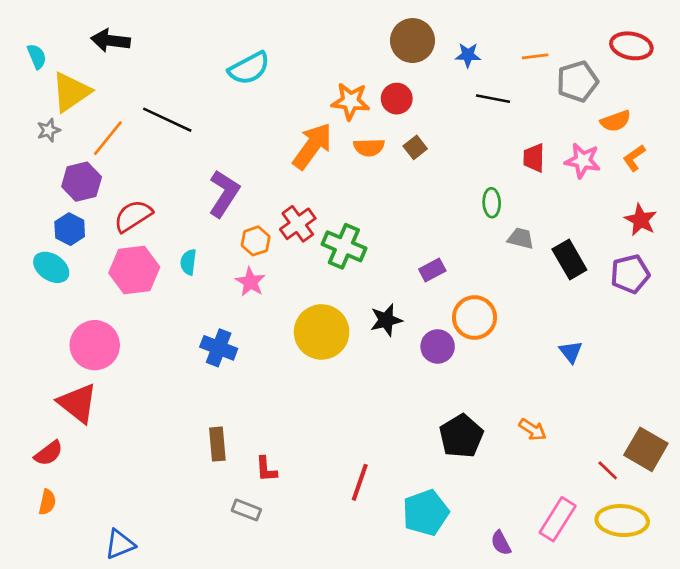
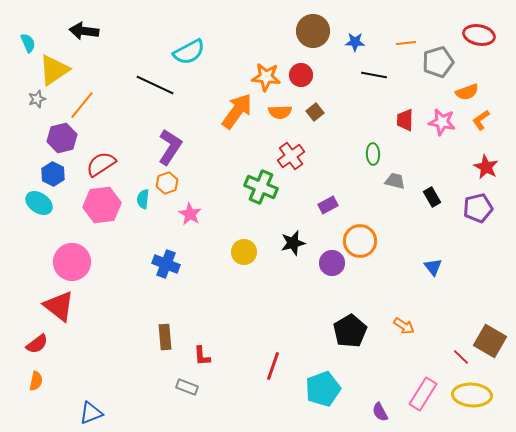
black line: (167, 120) -> (155, 85), moved
red cross: (298, 224) -> (291, 156), moved
orange hexagon: (256, 241) -> (167, 183), moved
black rectangle: (569, 259) -> (432, 197), size x0.7
yellow circle: (322, 332) -> (244, 252), size x0.6

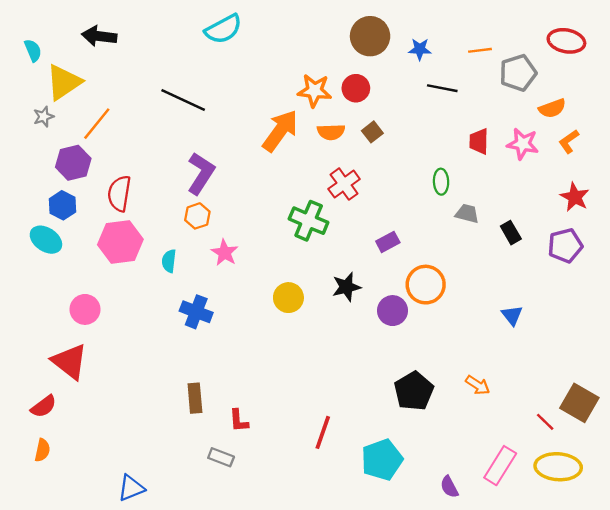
cyan semicircle: (189, 52) -> (223, 29), moved
red semicircle: (101, 164) -> (119, 193), turned -48
cyan semicircle: (143, 199) -> (169, 261), moved
pink circle: (72, 262) -> (85, 309), size x0.7
blue triangle: (91, 413) -> (131, 488), moved

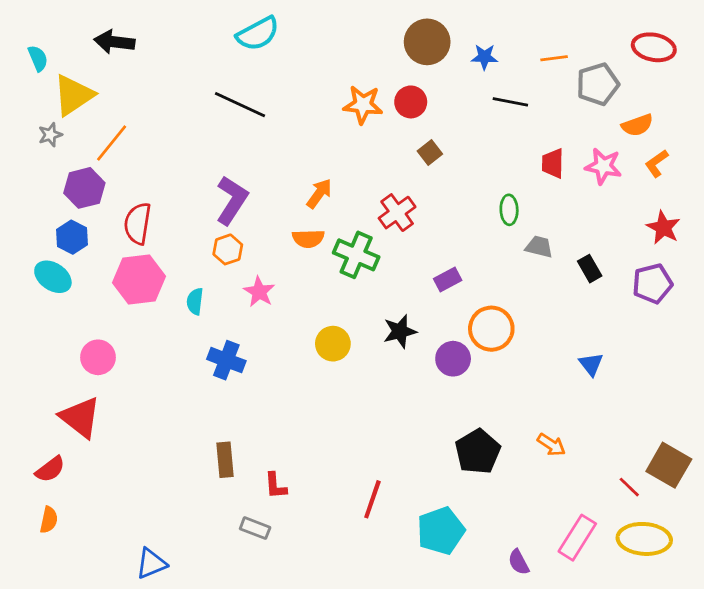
black line: (183, 100) -> (240, 105), moved
orange arrow: (280, 131) -> (319, 193), moved, size x0.6
orange semicircle: (331, 132) -> (308, 239), moved

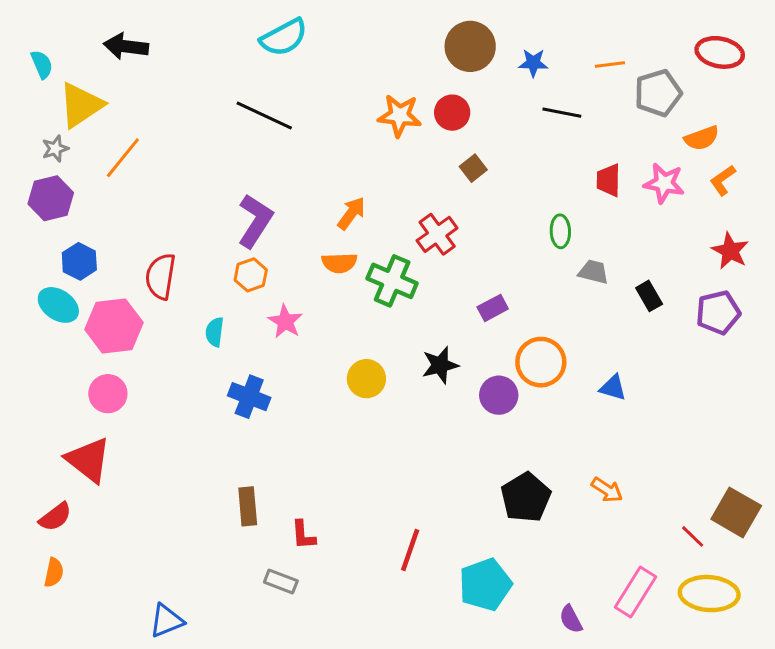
purple hexagon: (84, 188) -> (51, 198), moved
red semicircle: (138, 223) -> (161, 276), moved
pink hexagon: (139, 279) -> (114, 326), moved
blue triangle: (591, 364) -> (613, 388), moved, turned -36

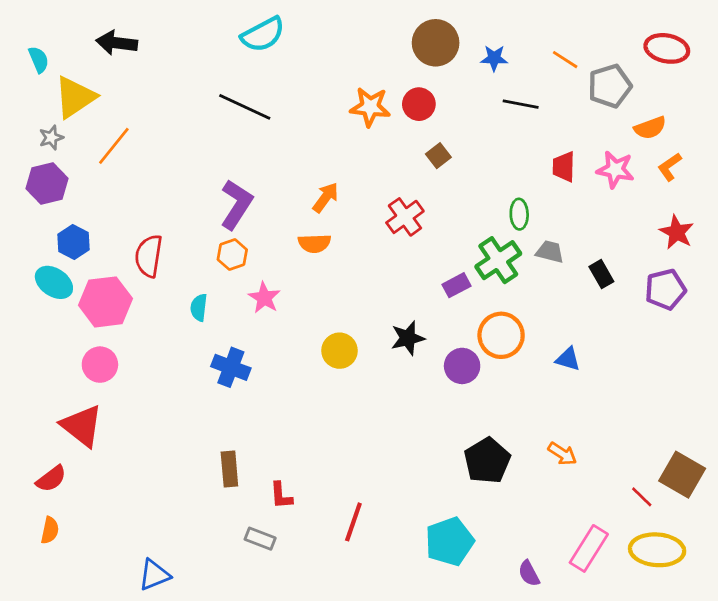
orange line: (610, 64) -> (565, 60), turned 40
green cross: (392, 281) -> (498, 260), moved, turned 33
red line: (410, 550) -> (353, 522), moved

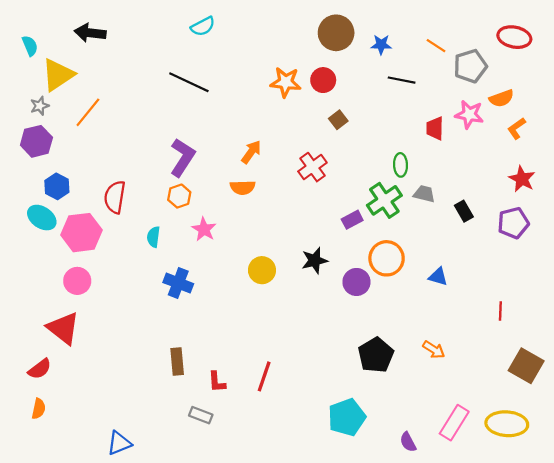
cyan semicircle: (263, 34) -> (203, 26), size x0.7
pink star: (615, 170) -> (469, 114), moved
red line: (642, 497) -> (500, 311), moved, turned 48
red line: (353, 522) -> (264, 376), moved

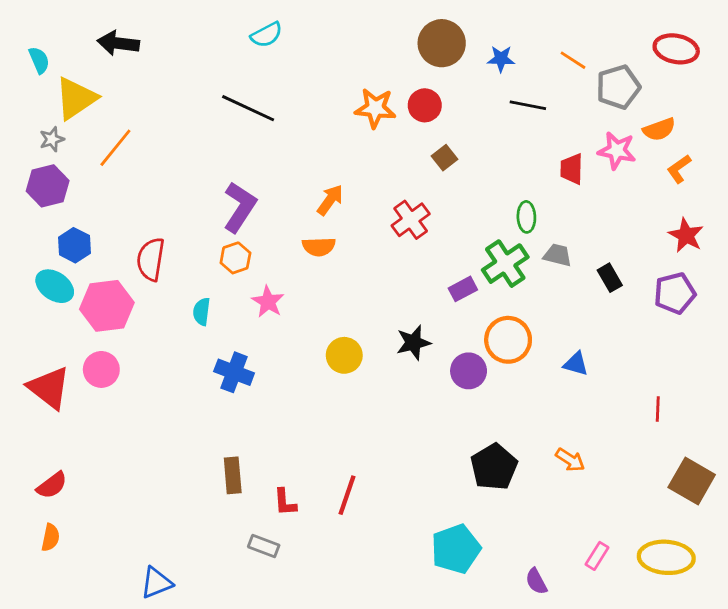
red triangle: (63, 328) -> (49, 388), moved
pink rectangle: (454, 423) -> (597, 556), size x0.6

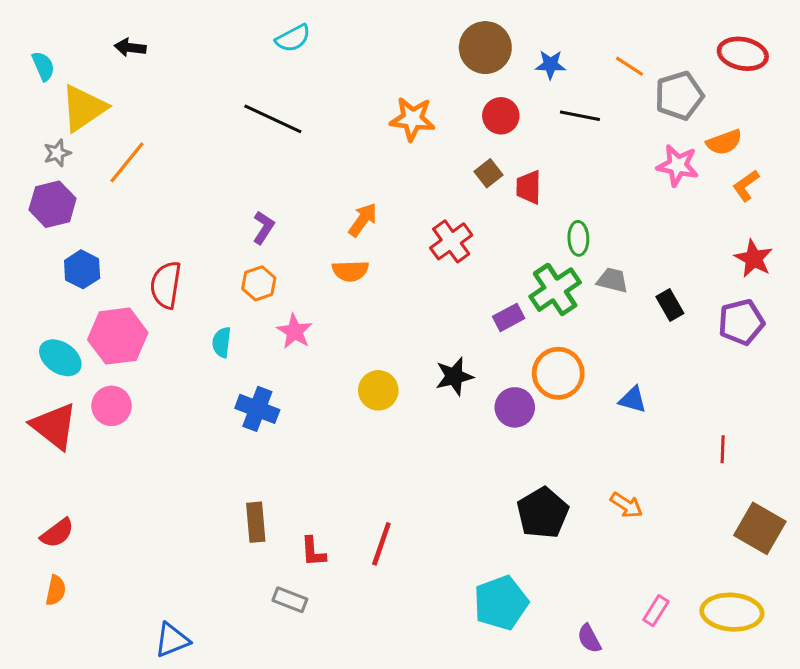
black arrow: (118, 43) -> (130, 48), size x0.7
red circle: (425, 105) -> (501, 116), moved
red trapezoid: (572, 169) -> (529, 187), moved
purple L-shape: (240, 207) -> (264, 227), size x0.6
cyan ellipse: (55, 286) -> (60, 358), moved

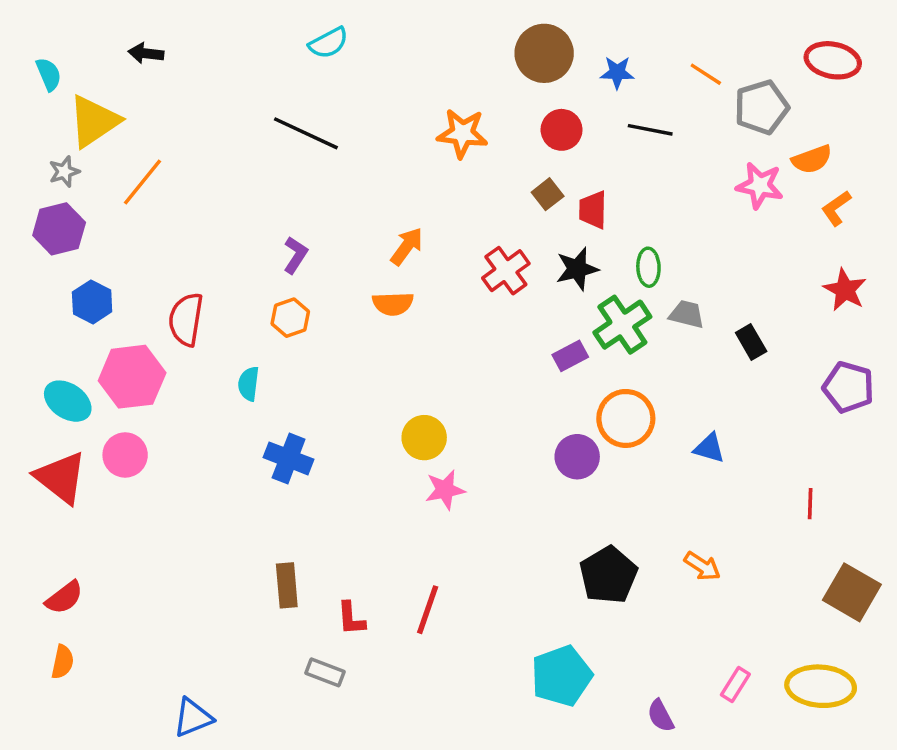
purple pentagon: (741, 322) -> (848, 387), moved, turned 30
pink star: (295, 331) -> (445, 490), moved, turned 30
black star: (454, 376) -> (577, 269), moved

